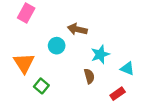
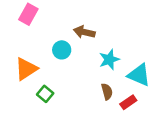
orange triangle: (24, 63) -> (26, 69), turned 30
cyan triangle: (127, 69) -> (139, 75), size x1.5
brown semicircle: (89, 76) -> (107, 92), moved

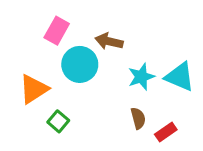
pink rectangle: (28, 14) -> (57, 31), moved
cyan circle: (62, 50) -> (80, 64), size x1.5
cyan triangle: (139, 75) -> (180, 77), moved

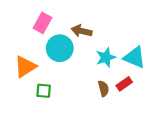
green square: (58, 121) -> (44, 91), turned -35
red rectangle: (166, 132) -> (124, 84), moved

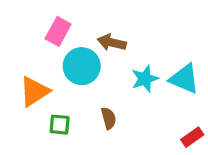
red rectangle: (124, 84) -> (192, 137), moved
brown semicircle: (103, 88) -> (109, 118), moved

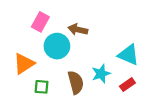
cyan star: (145, 79) -> (101, 74), moved
brown semicircle: (109, 118) -> (76, 82), size x1.5
red rectangle: (192, 137) -> (127, 85), moved

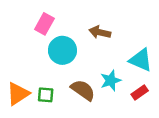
brown arrow: (78, 30) -> (100, 32), moved
orange triangle: (24, 64) -> (18, 94), moved
brown semicircle: (76, 82) -> (83, 90), turned -40

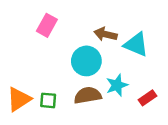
cyan circle: (62, 50) -> (86, 61), moved
cyan triangle: (141, 60) -> (136, 44), moved
brown semicircle: (83, 90) -> (88, 95), turned -45

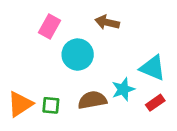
brown arrow: (105, 34) -> (107, 22), moved
cyan triangle: (136, 44) -> (153, 68), moved
cyan circle: (86, 61) -> (78, 55), moved

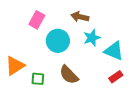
cyan star: (123, 89) -> (92, 38), moved
brown semicircle: (92, 100) -> (69, 75), turned -125
orange triangle: (20, 104) -> (15, 66), moved

